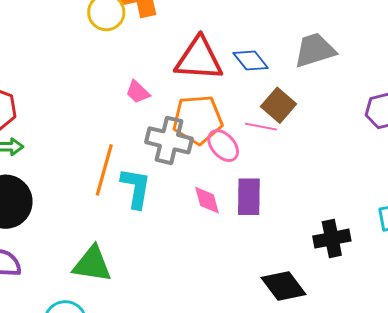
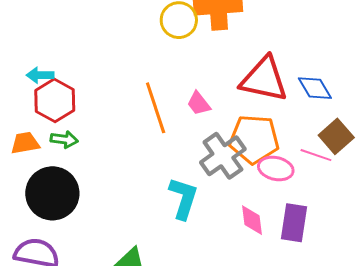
gray cross: (169, 140) -> (223, 156), turned 33
pink ellipse: (223, 146) -> (276, 168), turned -44
orange line: (104, 170) -> (156, 108), moved, turned -42

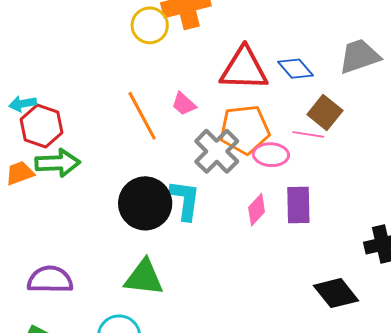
green arrow: (64, 140) -> (58, 163), size x1.6
black circle: (52, 193) -> (145, 203), moved
pink diamond: (252, 220) -> (257, 210), turned 60

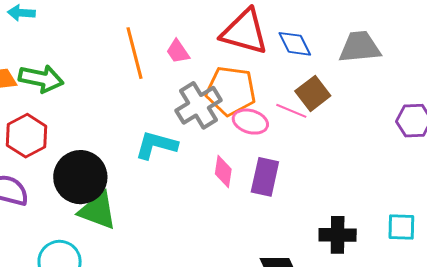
red hexagon: (41, 126) -> (27, 136), moved
cyan L-shape: (185, 200) -> (156, 145), turned -96
black circle: (145, 203) -> (80, 177), moved
pink diamond: (257, 210) -> (223, 172), turned -48

